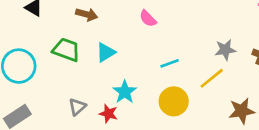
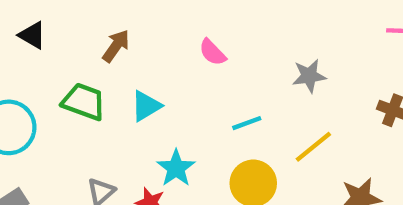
brown arrow: (87, 14) -> (116, 46), turned -70
gray star: (225, 50) -> (309, 76), moved

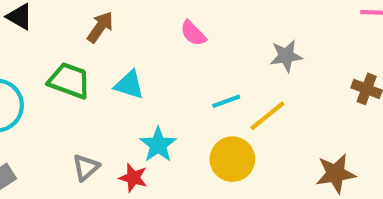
cyan triangle: (146, 106) -> (129, 85), turned 48
yellow line: (313, 147) -> (267, 116), moved

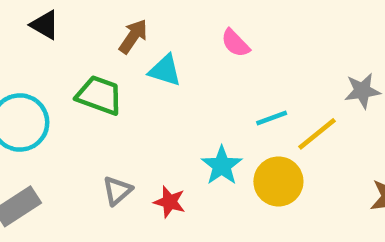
gray star: (286, 56) -> (362, 91), moved
cyan triangle: (129, 85) -> (165, 70), moved
cyan star: (158, 145) -> (222, 166), moved

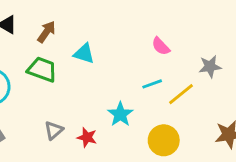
brown arrow: (133, 36) -> (46, 32), moved
pink semicircle: (235, 43) -> (161, 46), moved
yellow circle: (278, 181) -> (164, 140), moved

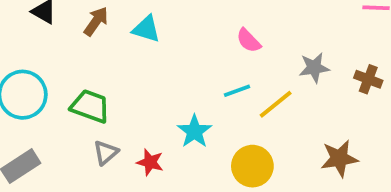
cyan triangle: (84, 54) -> (146, 29), moved
green trapezoid: (42, 69) -> (90, 106), moved

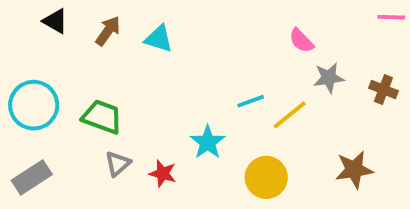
pink semicircle: (249, 41) -> (301, 41), moved

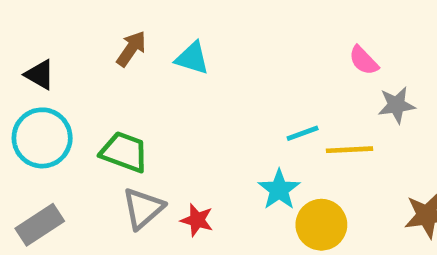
black triangle: (55, 21) -> (40, 75), moved
yellow line: (290, 115) -> (350, 150), turned 36
cyan star: (208, 142) -> (279, 190), moved
gray triangle: (118, 164) -> (143, 208), size x1.4

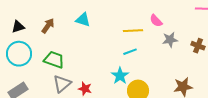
brown arrow: (131, 49) -> (48, 26), moved
black triangle: (40, 75) -> (18, 27), turned -48
yellow line: (350, 150) -> (133, 31), moved

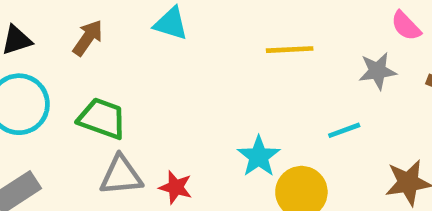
pink semicircle: (156, 21) -> (406, 26), moved
cyan line: (130, 52) -> (344, 130), moved
gray triangle: (62, 84) -> (121, 175), turned 36

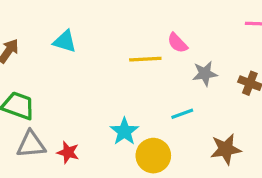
pink semicircle: (406, 26) -> (177, 43), moved

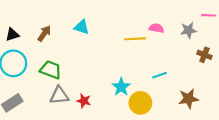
pink semicircle: (177, 43) -> (156, 28), turned 144
gray star: (205, 74) -> (188, 30), moved

